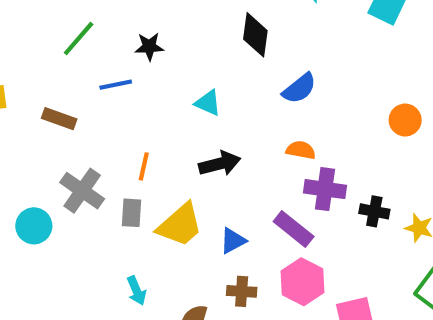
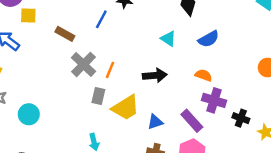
blue line: (116, 85) -> (101, 19), turned -60
cyan triangle: (208, 103) -> (168, 39), moved
gray cross: (82, 191) -> (84, 64), moved
cyan circle: (34, 226) -> (29, 114), moved

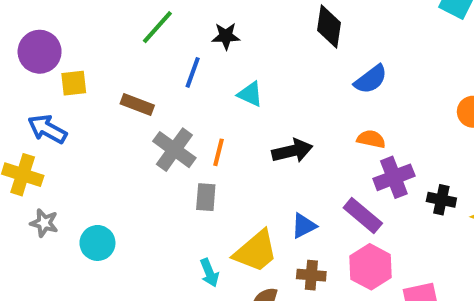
cyan triangle: (168, 39) -> (250, 94), moved
purple cross: (214, 100) -> (394, 177), turned -30
yellow trapezoid: (126, 108) -> (256, 251), moved

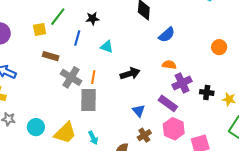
yellow square: (74, 83) -> (40, 29), moved
gray rectangle: (206, 197) -> (89, 100), size x1.6
blue triangle: (304, 226) -> (139, 111), turned -40
yellow trapezoid: (256, 251) -> (65, 133), moved
brown cross: (311, 275) -> (144, 135), turned -32

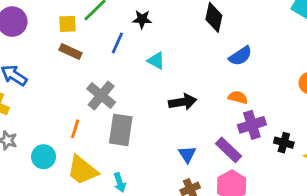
brown rectangle: (51, 56) -> (70, 52), moved
orange line: (93, 77) -> (75, 129), moved
yellow trapezoid: (65, 133) -> (82, 170), turned 75

